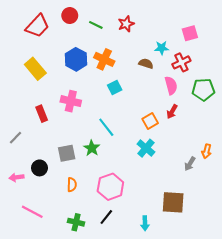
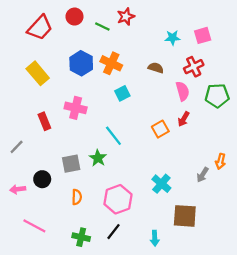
red star: (126, 24) -> (126, 17), moved
cyan star: (162, 48) -> (173, 38), moved
cyan cross: (146, 148) -> (161, 184), moved

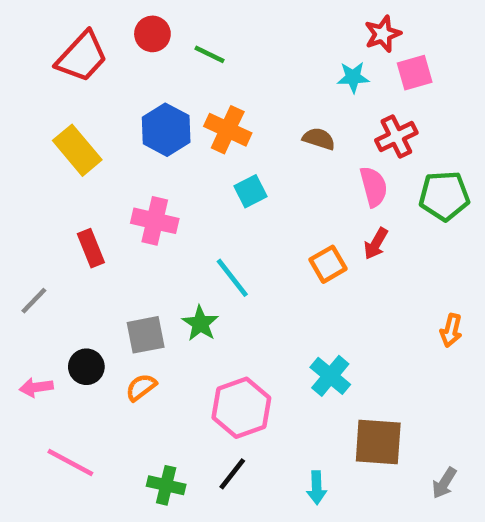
red star: (126, 17) -> (383, 34), moved
gray arrow: (203, 175) -> (444, 483), moved
orange semicircle: (77, 197) -> (141, 387), moved, turned -128

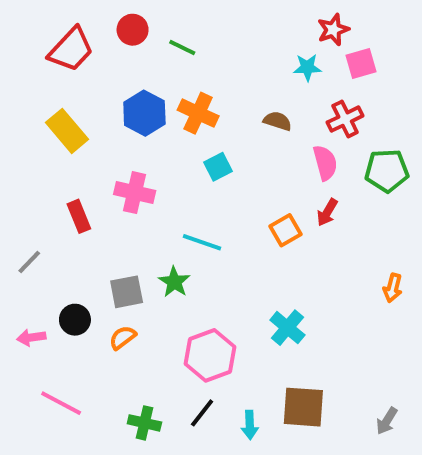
cyan line: (232, 278) -> (202, 242), turned -33
brown square: (378, 442) -> (303, 407), moved
cyan arrow: (317, 488) -> (250, 425), moved

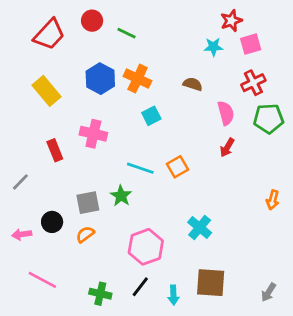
red cross: (345, 119) -> (253, 83), moved
orange square: (285, 230) -> (178, 167), moved

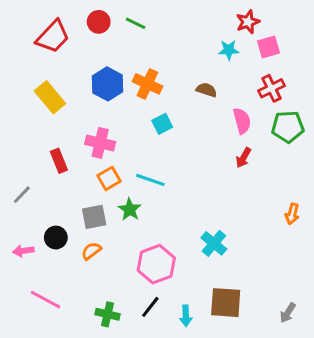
green line: (127, 33) -> (136, 23), moved
orange square: (178, 167) -> (109, 178), moved

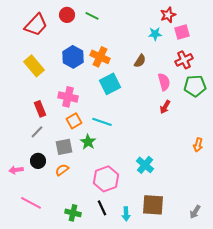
brown semicircle: (206, 90) -> (140, 61), turned 104
cyan square: (162, 124) -> (110, 84), size x1.5
gray line: (22, 195) -> (37, 132), moved
black line: (150, 307) -> (102, 208), turned -63

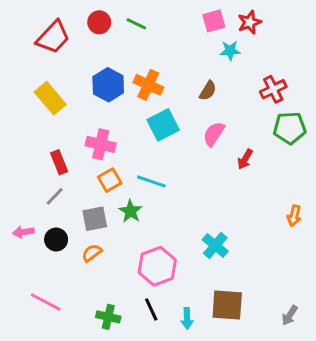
pink square: (182, 32) -> (214, 21), moved
pink semicircle: (164, 82) -> (214, 134), moved, turned -132
pink arrow: (16, 170) -> (23, 232), moved

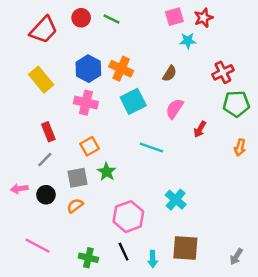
pink cross: (101, 144) -> (86, 103), moved
cyan line: (151, 181) -> (151, 147), moved
orange arrow: (294, 216) -> (240, 147), moved

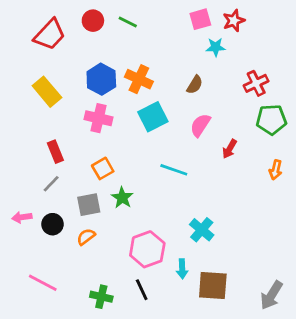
gray arrow: (236, 257) -> (271, 295), size x1.5
cyan arrow: (153, 259) -> (182, 269), moved

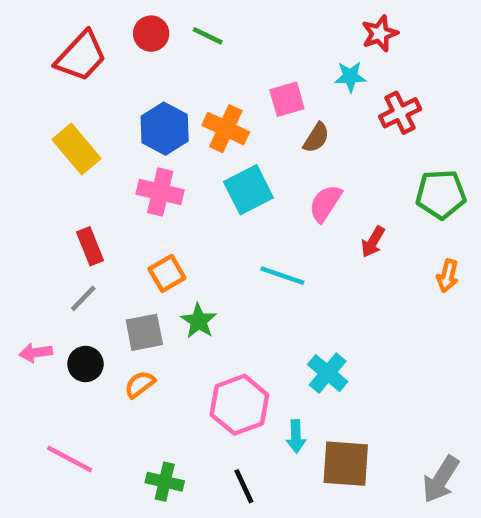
pink square: (200, 19) -> (287, 99), moved
red cross: (256, 83) -> (400, 113), moved
black line: (142, 290) -> (244, 486), moved

